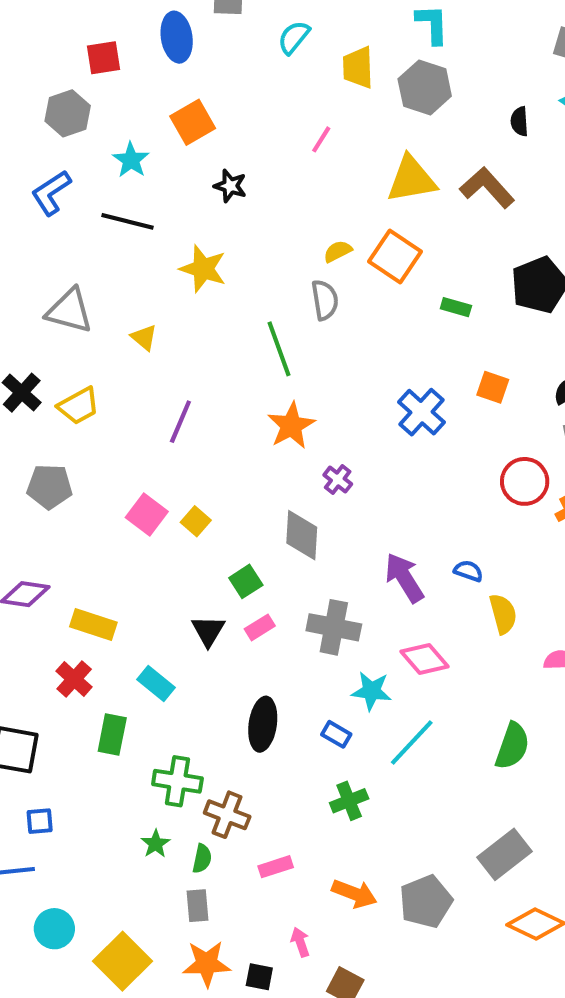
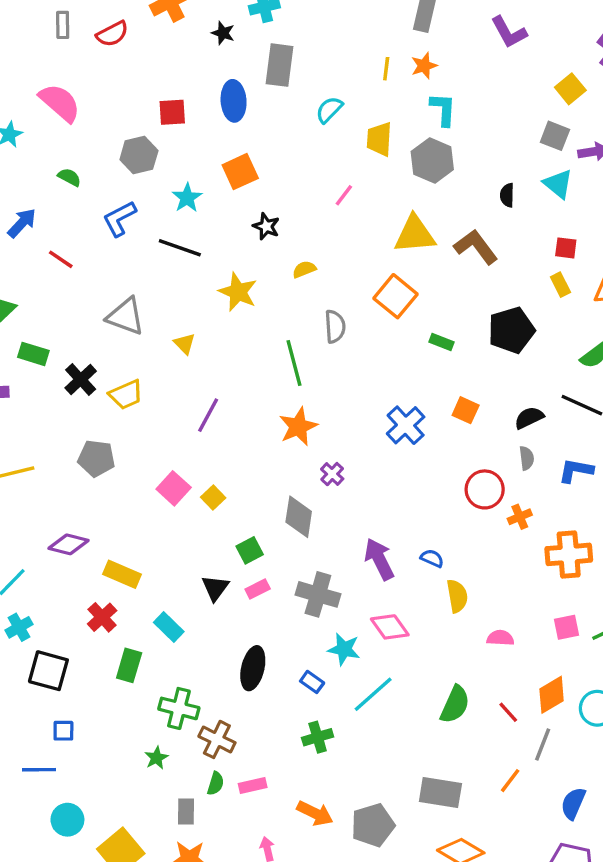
yellow semicircle: (338, 251) -> (304, 269), moved
gray rectangle: (504, 854) -> (440, 792), turned 42
green semicircle: (202, 859) -> (216, 783), moved

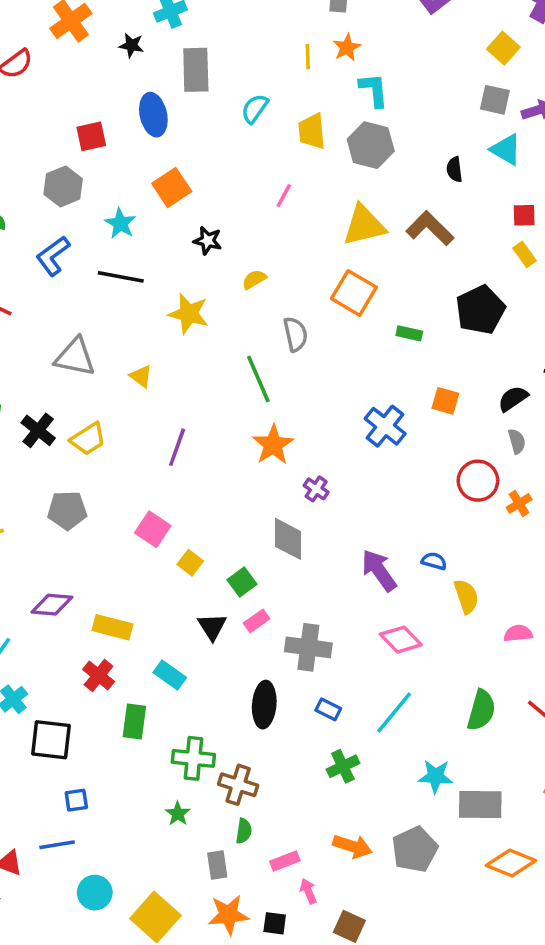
yellow square: (213, 497) -> (190, 563), moved
gray cross: (318, 594) -> (308, 647), moved
cyan star: (344, 649) -> (436, 776), moved
pink rectangle: (253, 786) -> (285, 861), moved

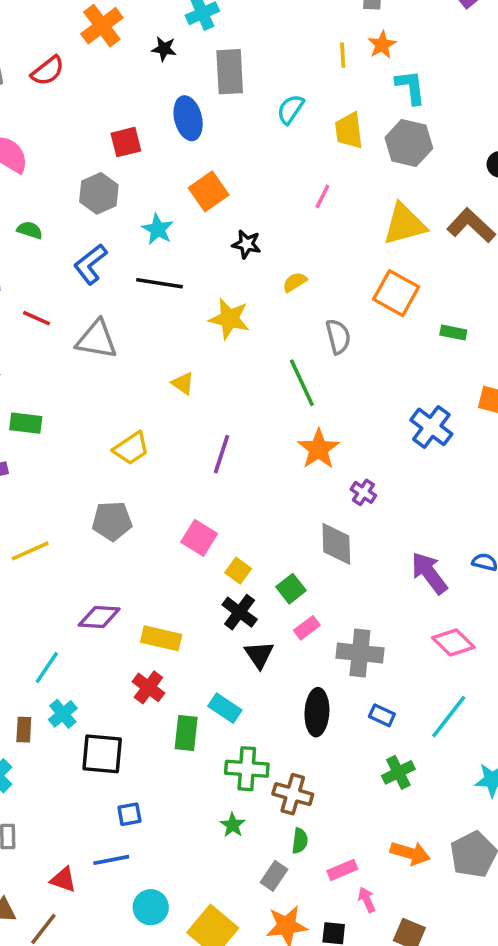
gray triangle: (75, 357) -> (97, 340), moved
black cross: (38, 430) -> (240, 612), moved
black triangle: (212, 627) -> (259, 655), moved
cyan rectangle: (170, 675) -> (225, 708), moved
gray rectangle: (217, 865) -> (274, 876), turned 44

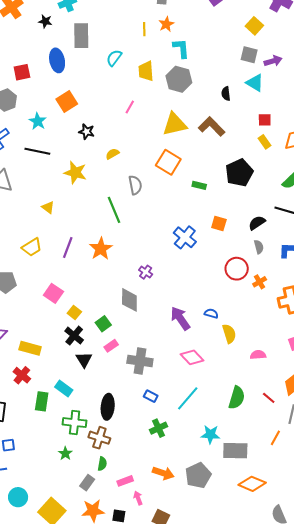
yellow trapezoid: (131, 448) -> (32, 247), moved
orange star: (319, 449) -> (101, 249), moved
black ellipse: (317, 712) -> (108, 407), moved

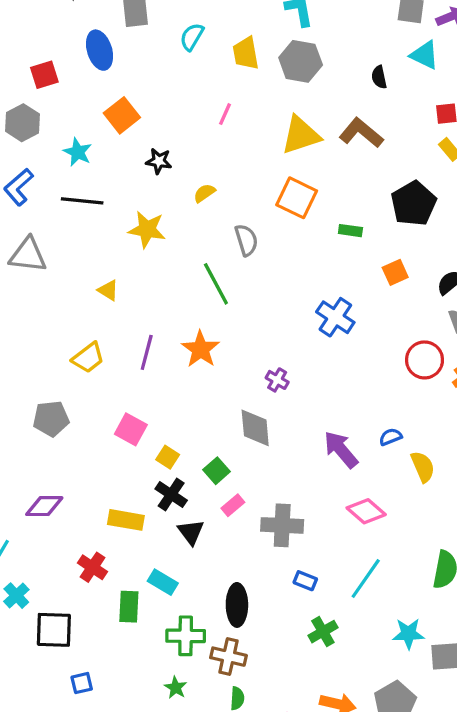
orange square: (219, 224) -> (395, 272), moved, turned -35
blue semicircle: (211, 314) -> (391, 437), turned -32
yellow rectangle: (30, 348) -> (126, 520), moved

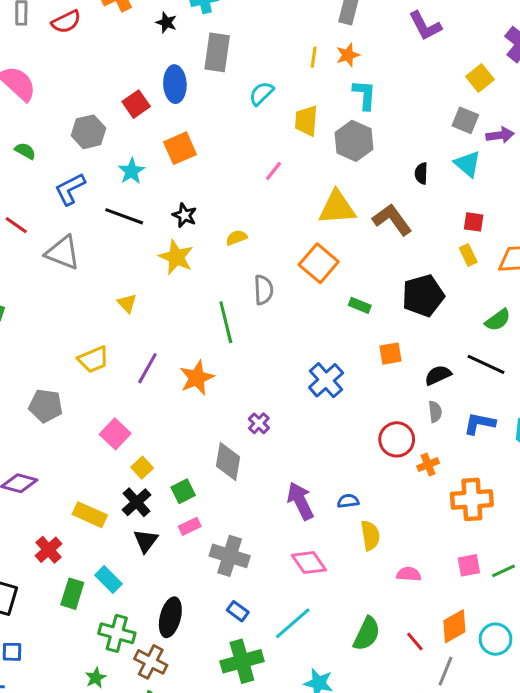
red square: (44, 75) -> (136, 104), moved, turned -32
black star: (159, 161) -> (185, 215), moved
green cross: (323, 632) -> (242, 661), size x1.5

